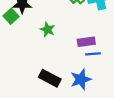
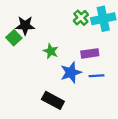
purple rectangle: (86, 42) -> (90, 53), moved
blue star: (81, 79) -> (71, 72), moved

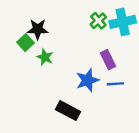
green star: (51, 51) -> (45, 57), moved
purple rectangle: (90, 53) -> (108, 60), turned 72

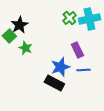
black star: (38, 29) -> (19, 25), turned -30
black rectangle: (68, 111) -> (54, 83), moved

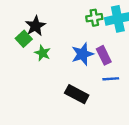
green cross: (69, 18) -> (94, 18), turned 32
blue star: (60, 67) -> (83, 54), moved

